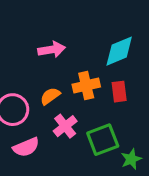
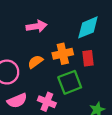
pink cross: (65, 126) -> (47, 102), moved, turned -30
green square: (103, 140) -> (70, 82), moved

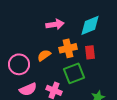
pink arrow: (37, 26) -> (55, 24), moved

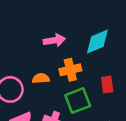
red rectangle: (90, 52) -> (107, 85), moved
orange semicircle: (44, 55) -> (41, 78), turned 32

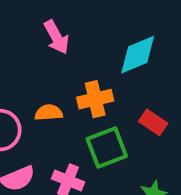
pink arrow: (54, 40) -> (56, 37), moved, turned 70
red rectangle: (107, 85) -> (153, 122), turned -49

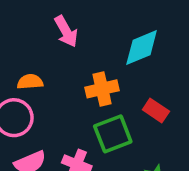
orange semicircle: (49, 113) -> (30, 82), moved

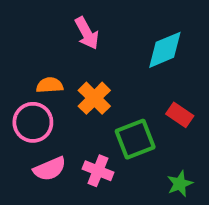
orange cross: (102, 89) -> (94, 98), moved, turned -32

